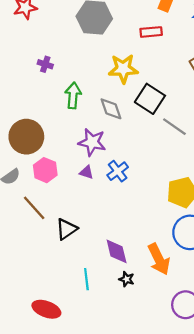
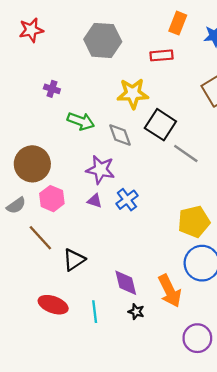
green arrow: (73, 95) -> (81, 121), turned 105
red ellipse: (46, 309) -> (53, 305), moved

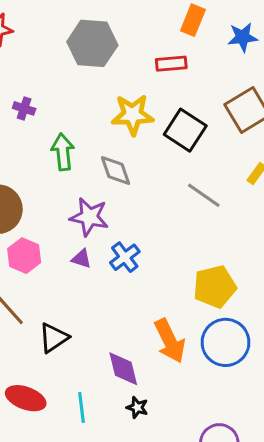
green arrow: (81, 121) -> (63, 152), turned -116
black square: (160, 125) -> (185, 130), moved
orange arrow: (170, 291) -> (170, 341), moved

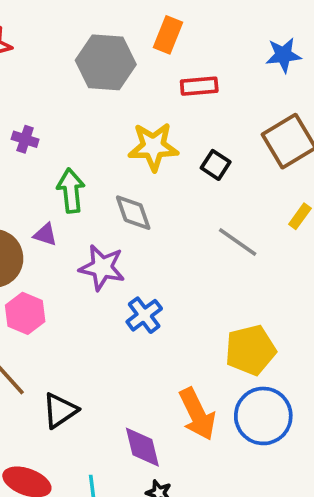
orange rectangle: (193, 20) -> (168, 35), moved
black square: (185, 130) -> (216, 165), size x0.6
purple triangle: (81, 259) -> (45, 235), moved

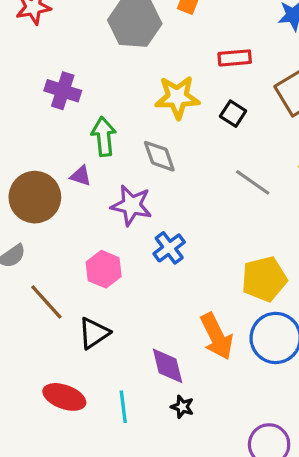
red rectangle: (199, 86) -> (235, 58), moved
purple cross: (25, 139) -> (63, 91), size x1.5
pink hexagon: (25, 313) -> (104, 269), moved

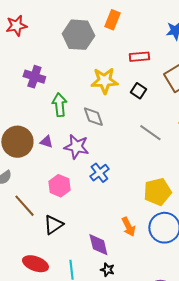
purple triangle: (81, 176) -> (46, 142), moved
orange arrow: (217, 336) -> (128, 227), size x0.7

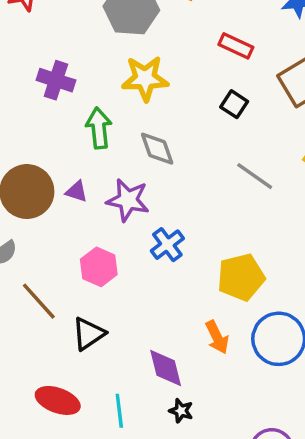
red rectangle: (139, 57) -> (236, 46), turned 30
yellow star: (104, 81) -> (145, 78), moved
yellow pentagon: (157, 192) -> (241, 277), moved

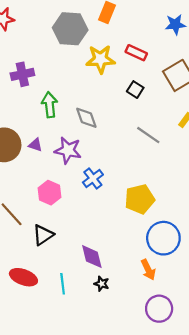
yellow star: (145, 78) -> (100, 59), moved
purple cross: (56, 80) -> (22, 74), turned -30
orange arrow: (217, 337) -> (148, 270), moved

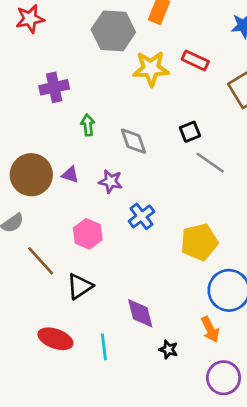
black square: (135, 90) -> (190, 132), moved, turned 35
green arrow: (50, 105) -> (88, 125), size x0.7
purple star: (68, 150) -> (111, 181), size x0.7
black star: (102, 284) -> (168, 350), moved

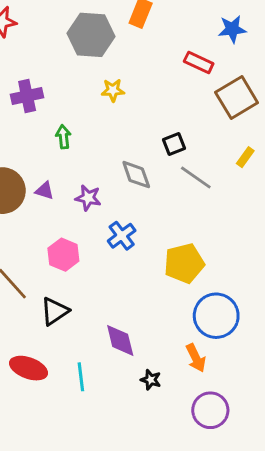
red rectangle: (195, 60) -> (199, 63), moved
yellow star: (151, 69) -> (113, 90), moved, size x0.6
gray diamond: (133, 141) -> (136, 175), moved

